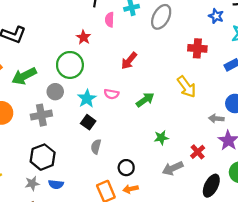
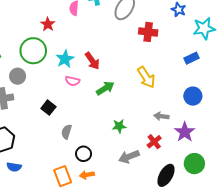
red cross: (197, 48) -> (148, 32), moved
red arrow: (129, 61) -> (92, 61), moved, turned -78
cyan star: (87, 99) -> (65, 59), moved
gray arrow: (216, 119) -> (161, 116), moved
gray semicircle: (96, 147) -> (66, 132), moved

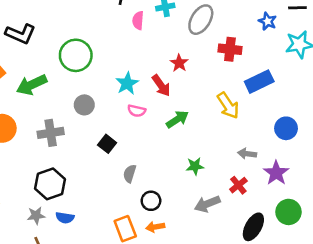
red star: (48, 24) -> (179, 63), moved
green circle: (33, 51) -> (76, 55), moved
blue rectangle: (192, 58) -> (259, 82), moved, size x1.5
gray circle: (18, 76) -> (84, 105), moved

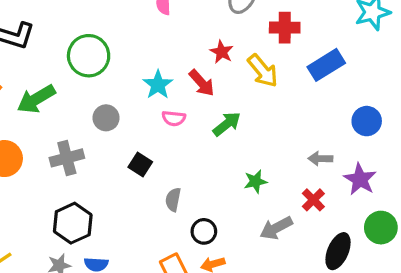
yellow arrow: (228, 106) -> (263, 71), moved

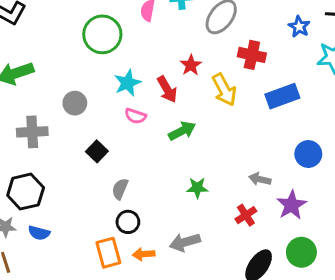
green circle: (89, 56) -> (102, 34), moved
gray arrow: (276, 228) -> (185, 242), moved
black circle: (204, 231) -> (128, 222), moved

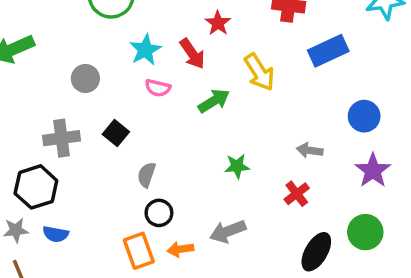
yellow arrow: (224, 90) -> (259, 72), moved
gray cross: (32, 132) -> (62, 138), moved
purple star: (292, 205) -> (373, 171), moved

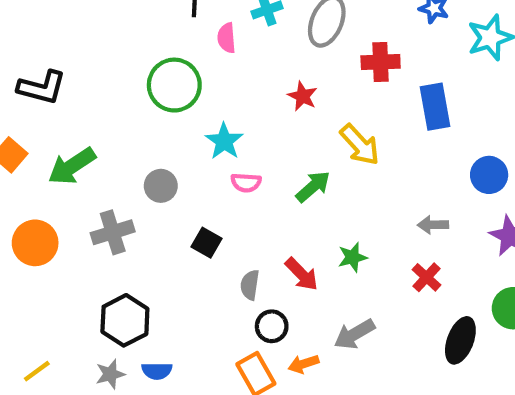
blue rectangle: (328, 51) -> (435, 107), turned -66
red arrow: (192, 54) -> (302, 274), moved
gray cross: (62, 138) -> (113, 232), moved

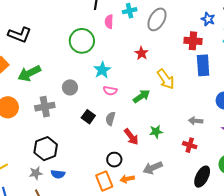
red cross: (381, 62) -> (193, 41), moved
red cross: (427, 277) -> (190, 145), turned -32
gray semicircle: (250, 285) -> (110, 119), moved

